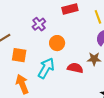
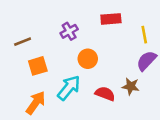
orange square: (19, 55) -> (38, 66), turned -35
orange arrow: (22, 84) -> (36, 103), turned 48

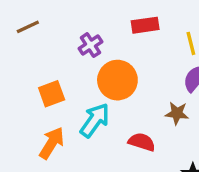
brown line: (23, 42) -> (28, 27), moved
orange circle: (88, 59) -> (117, 80), size x1.5
red semicircle: (105, 94) -> (142, 142), moved

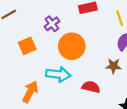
orange square: (52, 94) -> (27, 46), moved
cyan arrow: (95, 120) -> (58, 74), turned 65

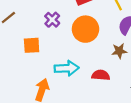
orange square: (27, 46) -> (32, 45), turned 30
orange circle: (72, 46) -> (85, 29), moved

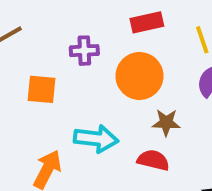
purple cross: (52, 20) -> (84, 51), turned 35
brown star: (119, 51) -> (166, 123), moved

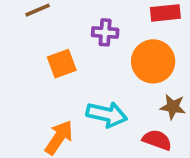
orange square: (41, 89) -> (62, 64), turned -32

